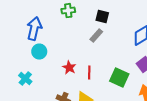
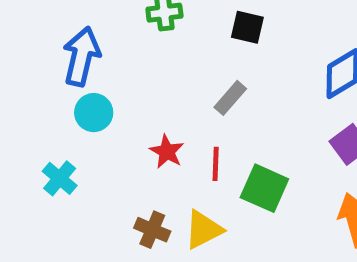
gray rectangle: (96, 36) -> (230, 98), moved
green square: (119, 78) -> (264, 188), moved

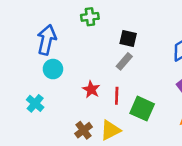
black square: (247, 27) -> (128, 38), moved
brown cross: (152, 230) -> (84, 130), turned 30

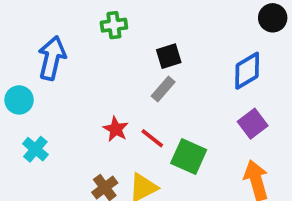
black square: (128, 38) -> (169, 56), turned -30
cyan circle: (53, 69) -> (19, 100), moved
red line: (117, 96) -> (152, 138), turned -54

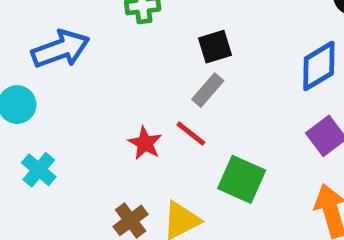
blue arrow: (52, 58) -> (61, 49), turned 57
red line: (152, 138) -> (191, 134), moved

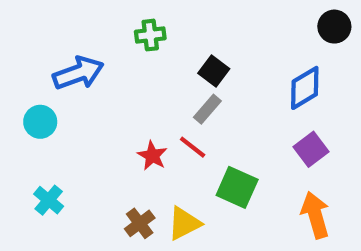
black square: (215, 47) -> (214, 71), turned -36
cyan cross: (39, 170) -> (49, 200), moved

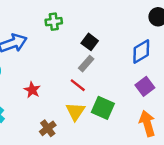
red star: (152, 156) -> (32, 90), moved
yellow triangle: (184, 223) -> (75, 112), moved, turned -30

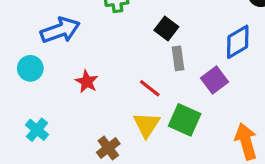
gray rectangle: (86, 64) -> (178, 58), moved, turned -49
purple square: (145, 86) -> (214, 80), moved
red star: (32, 90) -> (87, 82), moved

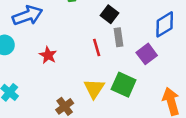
red line: (150, 88) -> (97, 47), moved, turned 36

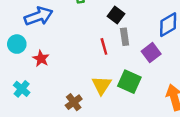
red star: (48, 55) -> (41, 59), moved

